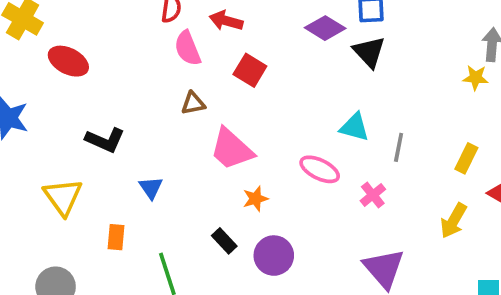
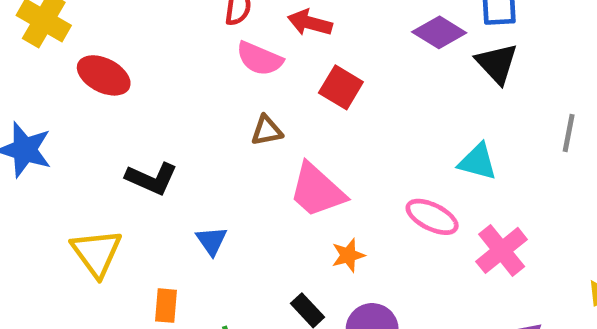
pink semicircle: (188, 48) -> (259, 59), turned -45
gray line: (399, 147) -> (569, 133), moved
pink cross: (373, 195) -> (502, 250), size x1.5

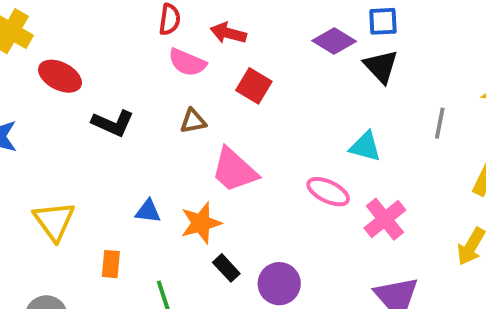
black L-shape: (152, 179) -> (113, 123), moved
blue triangle: (212, 241) -> (148, 211), turned -48
orange star: (348, 255) -> (201, 223), moved, size x1.5

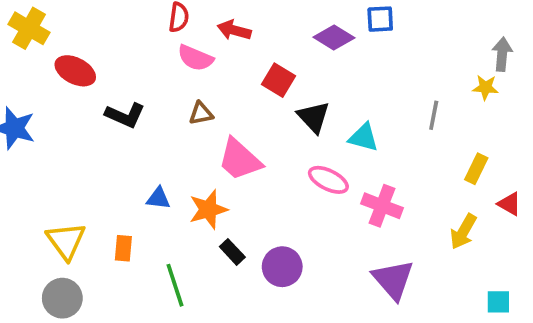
black triangle: (381, 66) -> (314, 117), moved
red square: (254, 86) -> (279, 80), moved
pink cross: (385, 219) -> (382, 206), turned -30
yellow triangle: (54, 221) -> (66, 241), moved

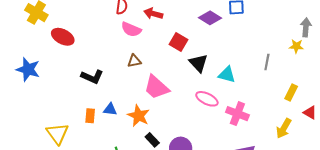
black L-shape: (125, 115) -> (92, 77), moved
orange star: (208, 209) -> (139, 116), turned -30
orange rectangle: (123, 248) -> (90, 116), moved

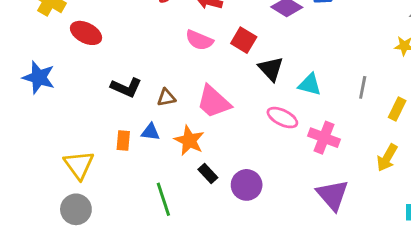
pink semicircle: (131, 29) -> (199, 40), moved
brown triangle: (134, 61) -> (166, 97), moved
gray line: (267, 62) -> (363, 87), moved

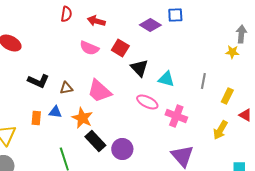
black rectangle: (208, 173) -> (95, 141), size x1.5

